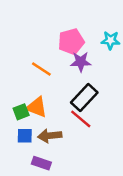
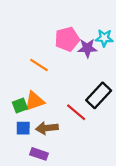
purple star: (81, 62) -> (87, 48), moved
black rectangle: (84, 98) -> (99, 95), moved
orange triangle: (37, 107) -> (34, 101), turned -40

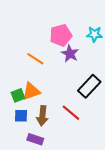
purple star: (87, 48) -> (70, 54), moved, turned 30
red line: (76, 112) -> (71, 113), moved
brown arrow: (47, 128) -> (42, 116), turned -78

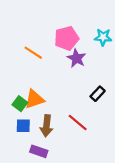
orange line: (35, 59) -> (33, 53), moved
black rectangle: (89, 86) -> (98, 94), size x0.6
green square: (18, 95) -> (20, 104), turned -32

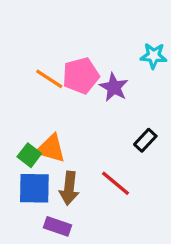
pink pentagon: (66, 38) -> (81, 76), moved
orange triangle: (34, 99) -> (51, 149), turned 35
blue square: (23, 126) -> (34, 188), size x1.5

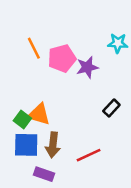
orange line: (49, 79) -> (34, 48), moved, turned 30
purple star: (114, 87) -> (87, 67), turned 30
red line: (115, 183) -> (89, 155), moved, turned -65

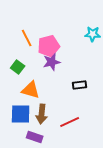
purple star: (87, 67) -> (52, 62), moved
black rectangle: (111, 108) -> (80, 85), moved, turned 40
green square: (22, 119) -> (18, 67), moved

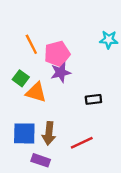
orange triangle: (31, 90) -> (36, 92), moved

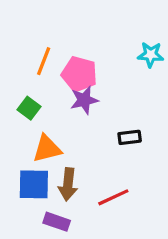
orange line: (31, 44) -> (44, 61), turned 48
pink pentagon: (57, 54) -> (79, 74), turned 30
orange triangle: (36, 92) -> (47, 149), moved, turned -30

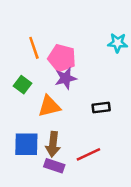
orange line: (44, 61) -> (34, 48), turned -40
orange triangle: (47, 149) -> (49, 106), moved
purple rectangle: (57, 222) -> (54, 166), moved

